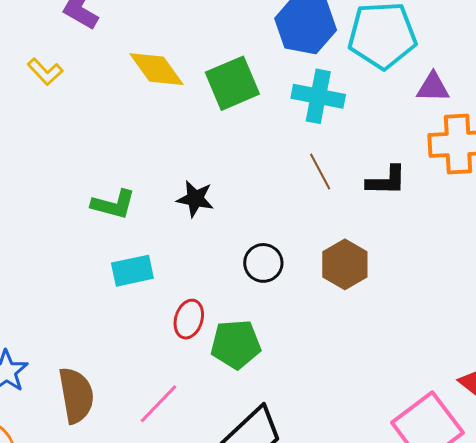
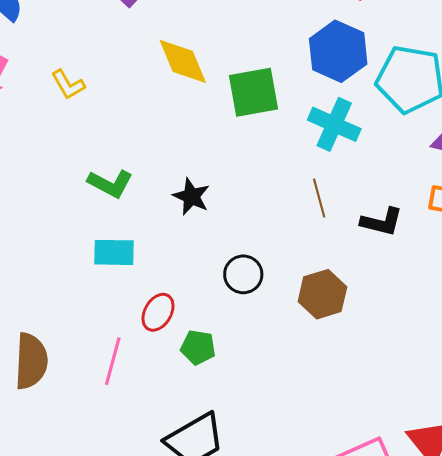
yellow L-shape: (45, 72) -> (68, 85), moved
green pentagon: (236, 344) -> (198, 347), size x0.7
pink line: (158, 404) -> (113, 361), moved, turned -42

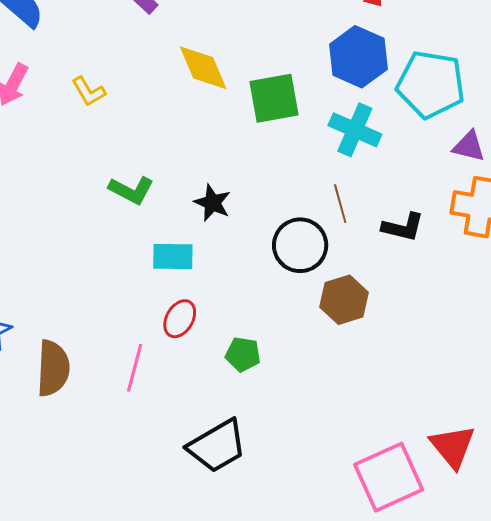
cyan rectangle: (114, 252) -> (173, 256), moved
black circle: (243, 274) -> (300, 245), moved, size x1.4
green pentagon: (198, 347) -> (243, 354), moved

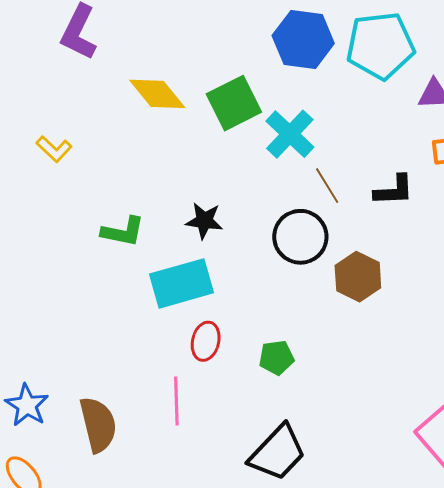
cyan cross: (355, 130) -> (290, 134), moved, turned 36
cyan rectangle: (173, 256) -> (182, 283), size x1.5

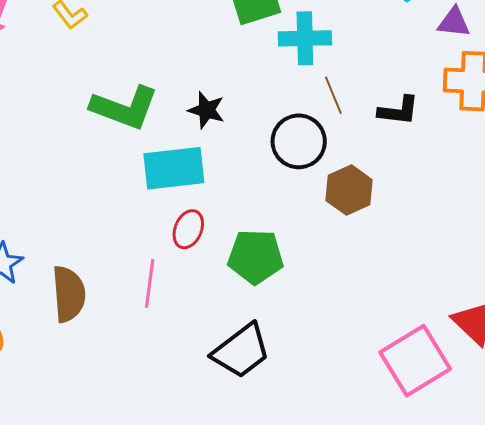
cyan cross: (290, 134) -> (305, 38), turned 36
green L-shape: (123, 232) -> (124, 108), size x1.5
green pentagon: (276, 358) -> (255, 257), size x1.6

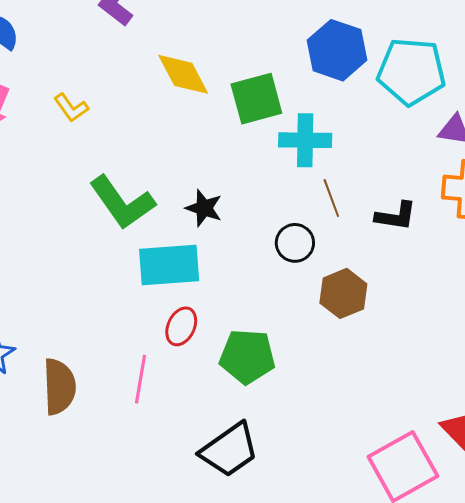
green L-shape: (124, 108) -> (122, 202), turned 32
black circle: (299, 141) -> (295, 243), size x0.7

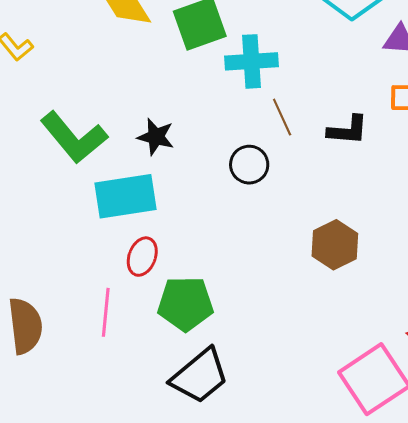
brown hexagon: (343, 293) -> (335, 245), moved
green pentagon: (247, 356) -> (185, 304), moved

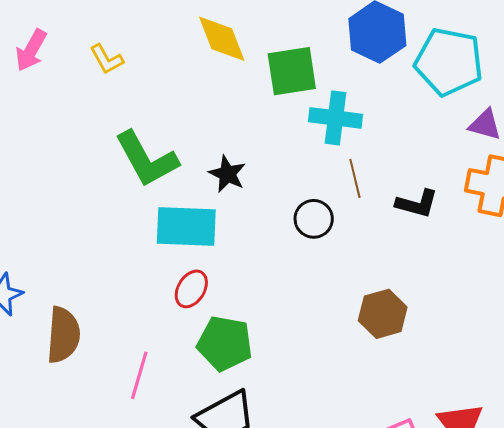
pink line: (106, 312) -> (139, 375), moved

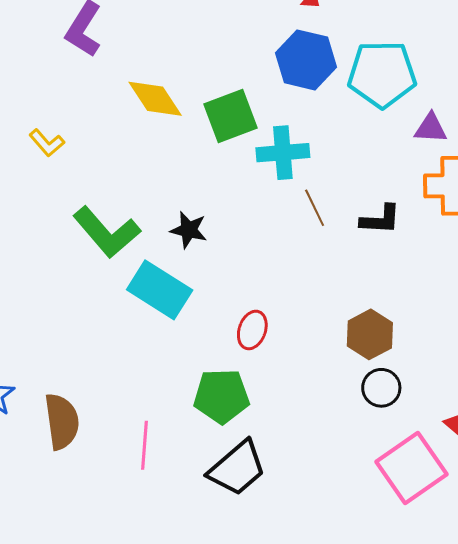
black circle: (314, 219) -> (381, 388), moved
cyan rectangle: (186, 227) -> (160, 290), turned 42
red ellipse: (191, 289) -> (252, 330), moved

